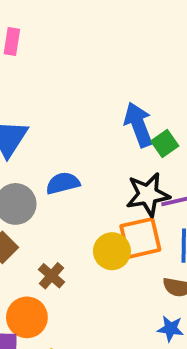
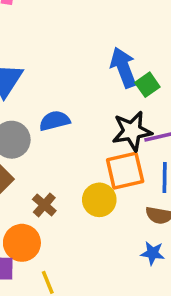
yellow circle: (112, 251) -> (99, 200), moved

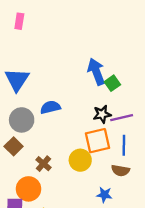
black star: (132, 131) -> (102, 114), size x0.7
blue star: (153, 253) -> (104, 195), moved

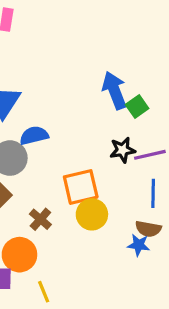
blue semicircle: (50, 107) -> (34, 135), moved
orange square: (97, 141) -> (81, 187), moved
blue star: (104, 195) -> (139, 245), moved

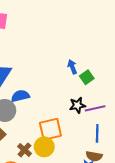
blue arrow: (114, 90) -> (72, 67), size x0.6
yellow circle: (92, 214) -> (44, 147), moved

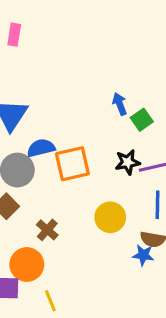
orange square: (50, 129) -> (72, 164), moved
yellow circle: (44, 147) -> (110, 217), moved

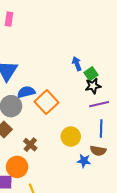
black star: (128, 162) -> (93, 86), moved
orange square: (72, 164) -> (46, 102), turned -30
blue star: (143, 255) -> (84, 161), moved

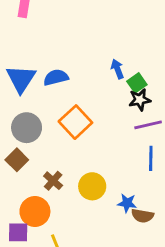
blue semicircle: (26, 92) -> (56, 77), moved
yellow circle: (71, 137) -> (92, 186), moved
brown semicircle: (98, 151) -> (142, 216), moved

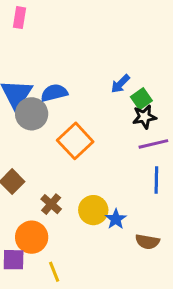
blue arrow: (117, 69) -> (120, 84), turned -114
gray circle: (27, 128) -> (32, 114), moved
blue star: (127, 203) -> (116, 219), moved, turned 30

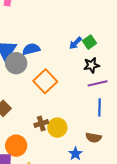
green square: (141, 99) -> (90, 42), moved
brown cross: (51, 204) -> (41, 124), moved, turned 32
blue star: (116, 219) -> (75, 154), moved
brown semicircle: (147, 242) -> (94, 138), moved

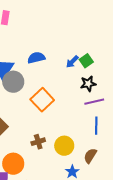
blue semicircle: (31, 49) -> (36, 58), moved
yellow circle: (57, 128) -> (64, 146), moved
brown semicircle: (94, 138) -> (90, 156), turned 112

